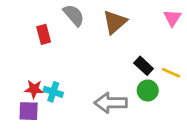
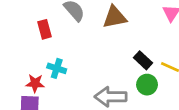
brown triangle: (115, 22) -> (115, 17), turned 30
cyan cross: (53, 92) -> (57, 68), moved

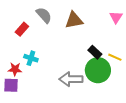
red rectangle: (45, 29) -> (22, 29), turned 56
green circle: (147, 85) -> (98, 70), size x1.6

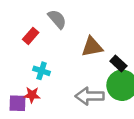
brown triangle: (74, 20) -> (92, 47), moved
red star: (15, 69) -> (32, 95), moved

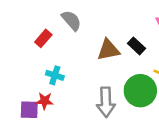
black rectangle: (118, 64) -> (137, 46), moved
gray arrow: (90, 96) -> (106, 102), turned -92

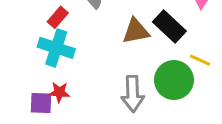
black rectangle: (137, 46) -> (169, 26), size x1.5
cyan cross: (55, 75) -> (56, 48), moved, size x1.6

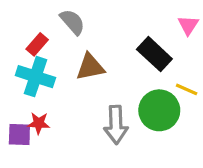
brown triangle: (136, 31) -> (90, 67), moved

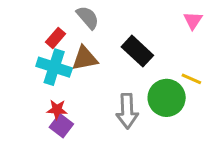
black rectangle: (154, 54) -> (137, 51), moved
brown triangle: (90, 67) -> (85, 58), moved
purple square: (19, 134) -> (61, 126), moved, turned 35

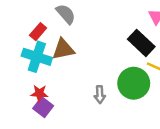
black rectangle: (137, 51) -> (141, 43), moved
gray arrow: (127, 111) -> (100, 95), size x0.6

